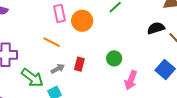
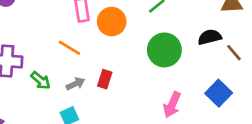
green circle: (114, 58) -> (164, 50), moved, size x1.6
green arrow: (32, 78) -> (41, 80), moved, size x0.7

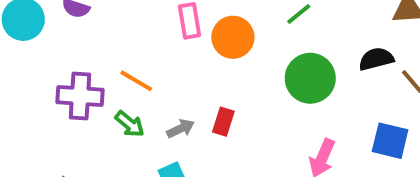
orange line: (69, 48) -> (136, 81), moved
blue square: (219, 93) -> (390, 141), turned -30

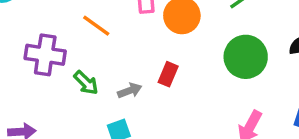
orange line: (136, 81) -> (96, 26), moved
red rectangle: (223, 122) -> (168, 74), moved

